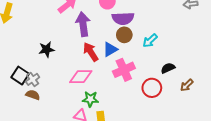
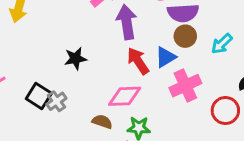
brown semicircle: (33, 95) -> (102, 122), moved

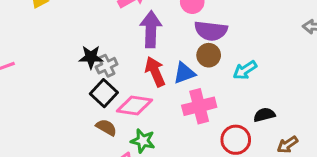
black square: (39, 96) -> (104, 93), moved
gray cross: (56, 101) -> (107, 66), moved

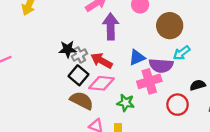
purple semicircle: (211, 31) -> (161, 66), moved
brown circle: (209, 55) -> (170, 26), moved, size x1.5
red arrow: (155, 72) -> (102, 61), moved, turned -35
brown semicircle: (106, 127) -> (82, 101), size x1.5
green star: (143, 141) -> (126, 103), moved

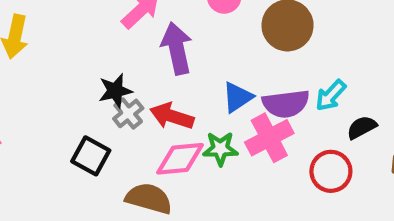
black star: (68, 49) -> (115, 91), moved
cyan arrow: (182, 53) -> (331, 95), moved
black square: (79, 75) -> (91, 156), moved
green star: (126, 103) -> (220, 149), moved

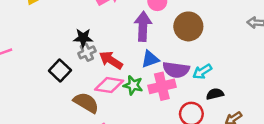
purple arrow: (177, 48) -> (143, 26), moved

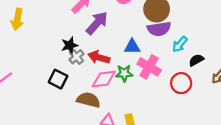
purple arrow: (143, 26) -> (97, 23), moved, turned 55
blue triangle: (150, 59) -> (132, 47), turned 35
purple semicircle: (176, 70) -> (159, 29), moved
pink cross: (162, 86) -> (149, 67), turned -30

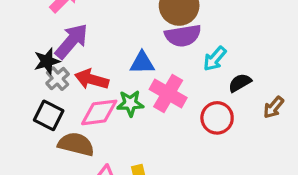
purple arrow: (97, 23) -> (72, 41), moved
black square: (58, 79) -> (49, 115), moved

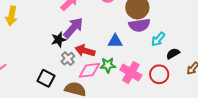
gray cross: (58, 79) -> (68, 59), moved
pink cross: (168, 93) -> (131, 73), moved
black square: (49, 115) -> (46, 78), moved

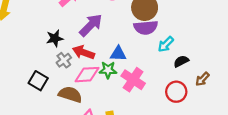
purple arrow: (73, 28) -> (91, 25), moved
blue triangle: (115, 41) -> (118, 54), moved
red circle: (159, 74) -> (176, 92), moved

